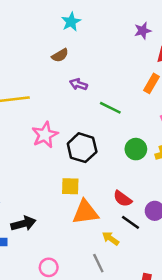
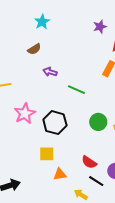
orange triangle: (85, 212) -> (60, 174), size x0.6

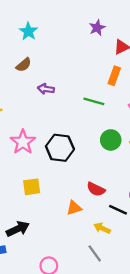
green line: (76, 90) -> (94, 101), moved
yellow square: (47, 154) -> (32, 187), moved
red semicircle: (89, 162) -> (96, 189), moved

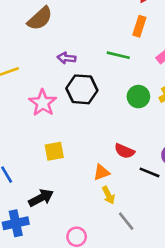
brown semicircle: (24, 65) -> (40, 18), size x1.5
purple arrow: (46, 89) -> (66, 58), moved
black hexagon: (60, 148) -> (82, 89), moved
yellow arrow: (102, 228) -> (108, 195), moved, turned -140

